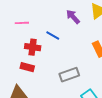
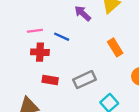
pink line: (22, 23) -> (35, 31), moved
red rectangle: (27, 67) -> (50, 80), moved

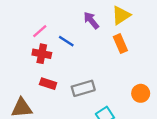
pink line: (35, 31) -> (40, 31), turned -42
orange rectangle: (115, 47) -> (120, 44), moved

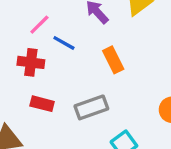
pink line: (40, 31) -> (39, 25), moved
orange rectangle: (120, 44) -> (113, 60), moved

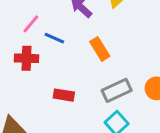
red rectangle: (42, 104) -> (64, 95), moved
gray rectangle: (91, 107) -> (117, 90), moved

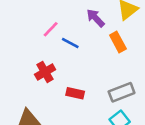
orange rectangle: (100, 49) -> (118, 42), moved
red cross: (27, 58) -> (45, 72), moved, turned -36

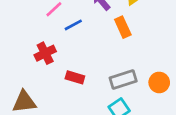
blue line: (70, 43) -> (73, 25), turned -60

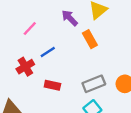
blue line: (73, 25) -> (48, 52), moved

